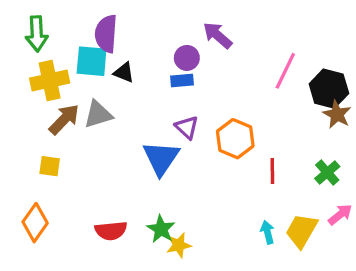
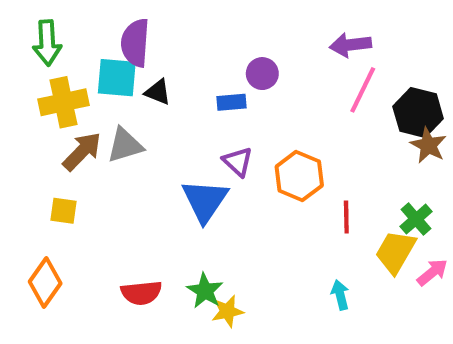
purple arrow: (218, 35) -> (350, 45), moved, turned -48
purple circle: (187, 58) -> (262, 74), moved
yellow trapezoid: (301, 231) -> (395, 252), moved

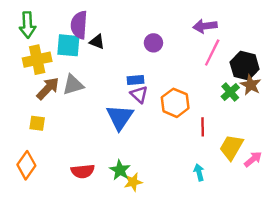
black triangle: (158, 92) -> (97, 42), moved
blue rectangle: (232, 102) -> (135, 80), moved
green cross: (416, 219) -> (230, 92), moved

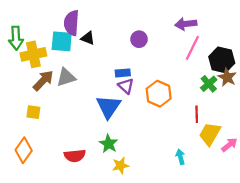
green arrow: (28, 25) -> (16, 38), moved
red line: (203, 127) -> (197, 114), moved
green star: (120, 170) -> (109, 144), moved

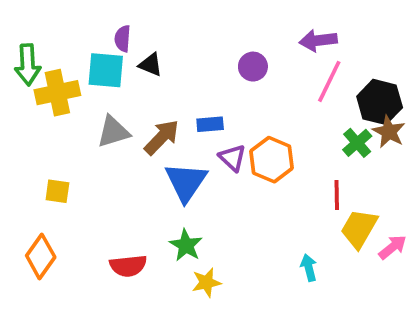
purple semicircle: (72, 23) -> (123, 39), size x0.6
purple circle: (139, 39) -> (253, 67), moved
brown arrow: (43, 81) -> (162, 137), moved
purple triangle: (126, 86) -> (232, 158), moved

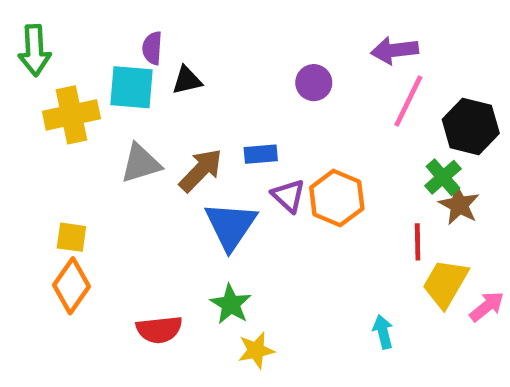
green arrow: (28, 65) -> (35, 50), moved
black triangle: (151, 65) -> (187, 80), turned -35
brown star: (389, 132) -> (459, 205), moved
orange diamond: (41, 256) -> (71, 286), moved

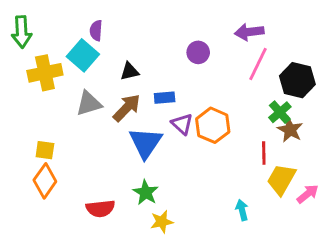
black triangle: (187, 80) -> (130, 71), moved
cyan square: (131, 87) -> (83, 55), turned 36

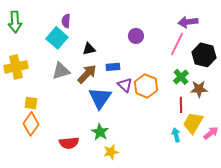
purple arrow: (249, 32) -> (188, 22), moved
yellow cross: (45, 73) -> (16, 67), moved
green cross: (280, 112) -> (181, 77), moved
brown star: (290, 130) -> (199, 89), turned -30
cyan arrow: (242, 210) -> (176, 135), moved

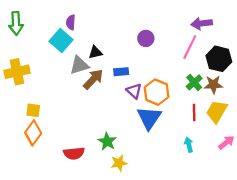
gray triangle: (61, 71) -> (79, 65), moved
brown star: (199, 89) -> (213, 85), moved
blue triangle: (100, 98) -> (149, 118), moved
yellow trapezoid: (193, 123) -> (217, 111), moved

